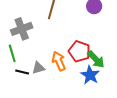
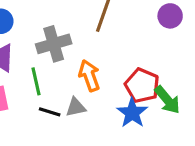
orange arrow: (59, 61) -> (89, 76), moved
blue star: (90, 75) -> (132, 113), moved

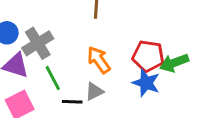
gray cross: (54, 44) -> (38, 43), moved
green arrow: (167, 100) -> (174, 63), turned 124

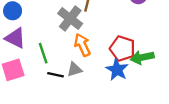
gray cross: (38, 43) -> (70, 19), moved, turned -30

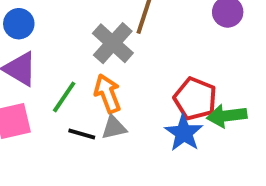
orange arrow: (82, 45) -> (108, 94), moved
green line: (43, 53) -> (64, 97), turned 48

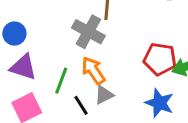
blue star: (184, 133) -> (159, 103), moved
black line: (82, 134) -> (81, 105), turned 55

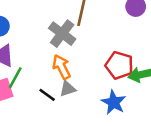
green line: (61, 81) -> (15, 78), moved
black line: (81, 105) -> (47, 95), turned -30

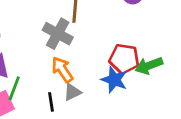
black line: (47, 95) -> (51, 102), turned 54
blue star: (114, 102) -> (114, 80), moved

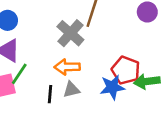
orange arrow: (62, 70) -> (67, 67), turned -70
blue star: (114, 80) -> (112, 87), turned 30

